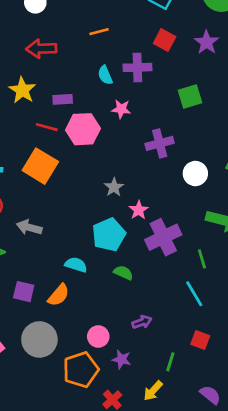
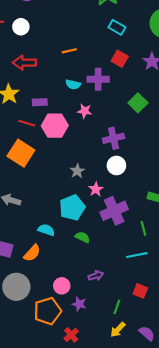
cyan semicircle: (105, 75) -> (73, 84), turned -56
green square: (190, 96) -> (138, 103), turned -30
white circle: (195, 174) -> (116, 165), moved
cyan line: (194, 294) -> (137, 255), turned -72
yellow arrow: (153, 391) -> (118, 330), moved

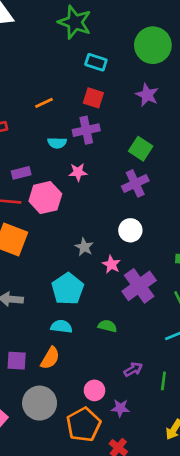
red square: (120, 59) -> (93, 98), moved
purple cross: (113, 138) -> (135, 183), moved
cyan pentagon: (72, 208) -> (68, 289), moved
green line: (117, 307) -> (163, 381), moved

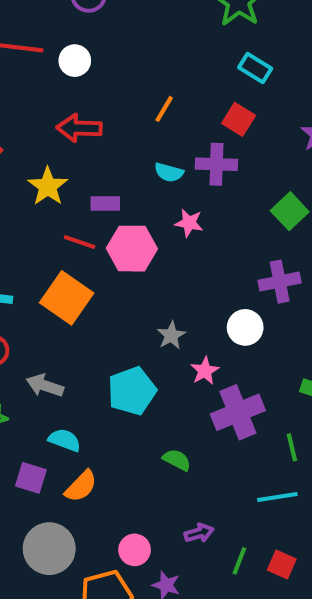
orange line: (44, 103) -> (164, 109), turned -48
purple cross: (135, 183) -> (280, 282), moved
cyan semicircle: (61, 326) -> (65, 440), moved

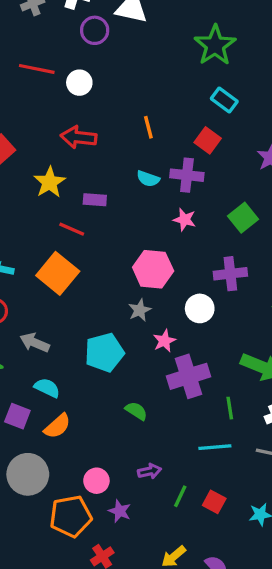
orange line: (164, 109) -> (148, 127), turned -50
pink star: (189, 223) -> (185, 220), moved
pink hexagon: (132, 249) -> (153, 269), moved

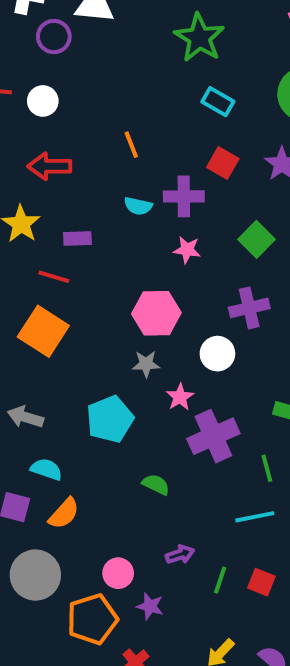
red square: (208, 140) -> (223, 163), moved
gray star: (140, 310) -> (146, 364), turned 30

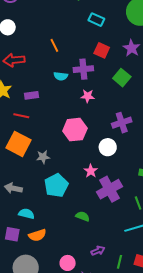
green square: (256, 239) -> (122, 78), moved
gray star: (146, 364) -> (43, 157), moved
orange semicircle: (64, 513) -> (37, 235), turned 36

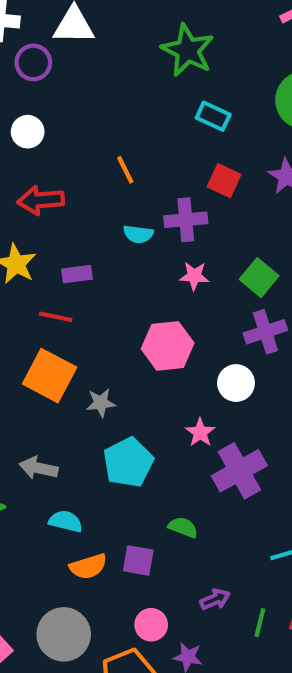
green square: (122, 78) -> (259, 278), moved
purple square: (12, 234) -> (138, 560), moved

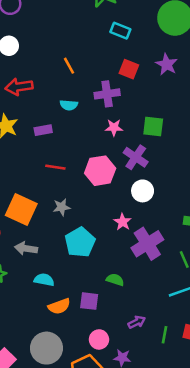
cyan semicircle: (138, 234) -> (69, 105), moved
green square: (259, 278) -> (153, 127), turned -30
red line: (56, 317) -> (55, 167), moved
purple cross: (265, 332) -> (136, 157), moved, turned -35
orange square: (50, 376) -> (21, 210), moved

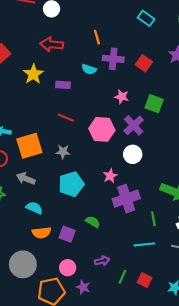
red square: (129, 69) -> (144, 63), moved
purple cross: (107, 94) -> (113, 59), moved
orange square: (21, 210) -> (29, 146), turned 35

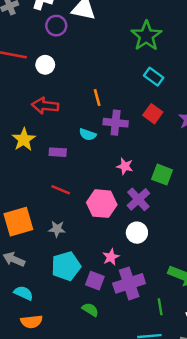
red square: (144, 63) -> (153, 114), moved
purple square: (67, 234) -> (95, 281), moved

